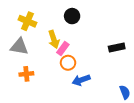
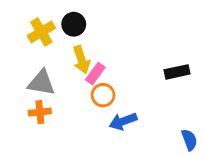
black circle: (72, 16) -> (74, 24), moved
yellow cross: (27, 21) -> (41, 32), turned 36
gray triangle: (19, 47) -> (41, 83), moved

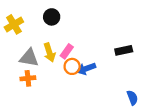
yellow cross: (41, 32) -> (14, 24), moved
yellow arrow: (81, 60) -> (49, 52), moved
blue arrow: (123, 121) -> (86, 69), moved

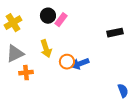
black rectangle: (124, 50) -> (115, 33), moved
pink rectangle: (67, 51) -> (61, 20), moved
gray triangle: (29, 58) -> (15, 54), moved, turned -36

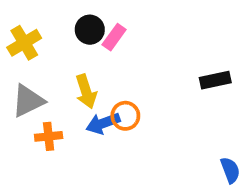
black rectangle: (115, 33) -> (215, 80), moved
blue arrow: (80, 64) -> (103, 123), moved

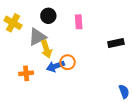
pink rectangle: (114, 37) -> (79, 22), moved, turned -40
yellow cross: (24, 43) -> (13, 23), turned -30
gray triangle: (28, 101) -> (37, 37), moved

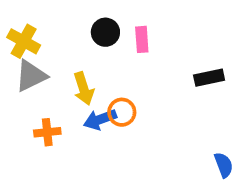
black circle: (48, 16) -> (105, 32), moved
gray triangle: (37, 37) -> (31, 76), moved

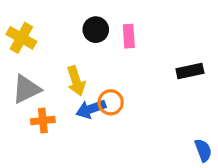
gray triangle: (31, 76) -> (26, 89), moved

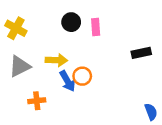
yellow arrow: (76, 81) -> (56, 60), turned -70
blue arrow: (91, 109) -> (67, 81), turned -100
orange cross: (43, 121) -> (37, 101), moved

